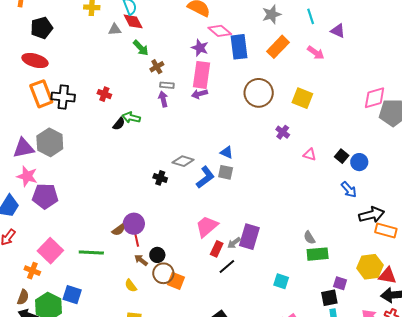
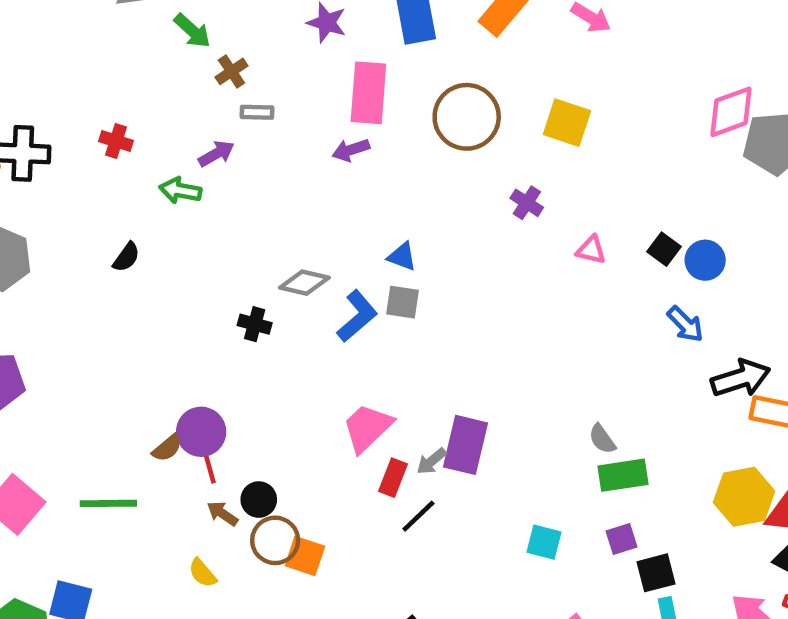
pink rectangle: (201, 75) -> (368, 93), moved
purple arrow: (200, 94) -> (351, 150), moved
purple arrow: (163, 99) -> (216, 154), moved, turned 77
black semicircle: (119, 124) -> (126, 257), moved
purple square: (340, 283) -> (621, 539), moved, turned -32

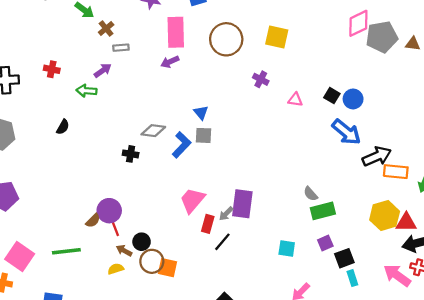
blue triangle: (402, 257) -> (201, 113), turned 35
blue arrow: (685, 324) -> (346, 132), size x1.5
yellow semicircle: (203, 573) -> (116, 269), moved, turned 119

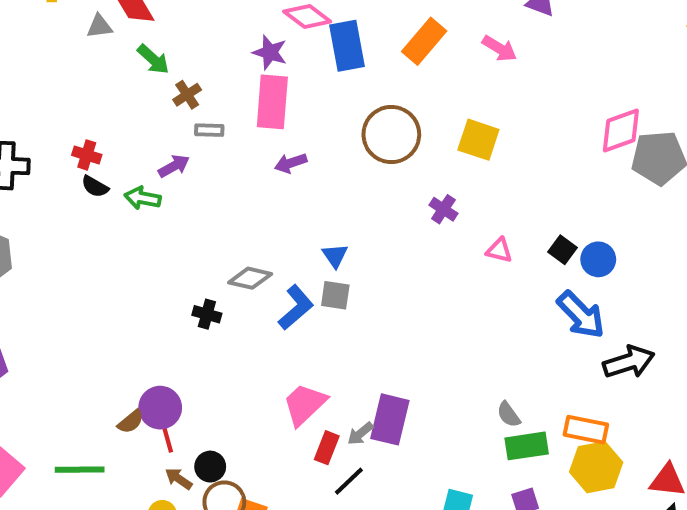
pink rectangle: (176, 32) -> (272, 102), moved
black semicircle: (63, 127) -> (95, 187), moved, turned 84
orange rectangle: (396, 172) -> (586, 430), moved
yellow hexagon: (385, 216) -> (596, 467), moved

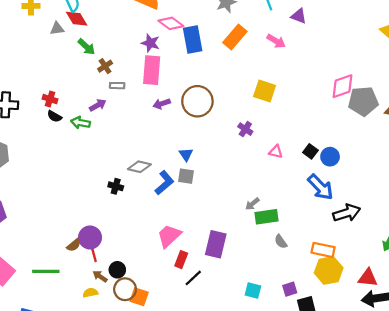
brown circle: (391, 134) -> (197, 101), moved
gray arrow: (360, 434) -> (252, 204), moved
green rectangle: (527, 446) -> (266, 217), moved

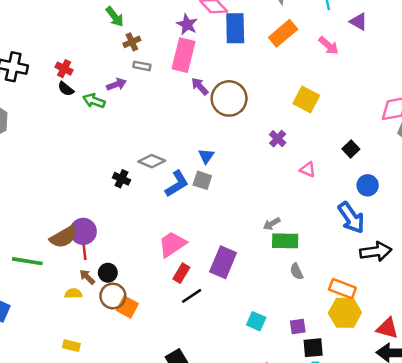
purple arrow: (162, 104) -> (200, 86), moved, turned 56
black square: (310, 151) -> (351, 149), moved
brown semicircle: (74, 245) -> (64, 237), size x1.6

